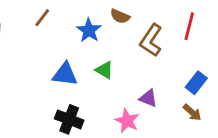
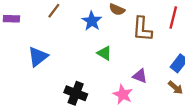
brown L-shape: (151, 40) -> (142, 29), turned -30
blue triangle: (65, 74) -> (38, 57), moved, turned -45

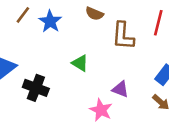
blue star: (92, 21) -> (50, 21), moved
black cross: (76, 93) -> (36, 88), moved

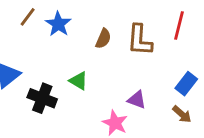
brown semicircle: (94, 14) -> (103, 39), moved, turned -90
green triangle: (80, 63) -> (79, 81), moved

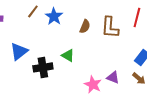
black cross: (42, 98) -> (43, 67), turned -30
purple triangle: (137, 100) -> (113, 77), moved

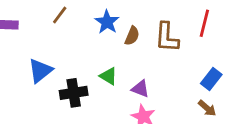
blue star: (54, 16) -> (107, 22), moved
purple triangle: (113, 77) -> (140, 89), moved

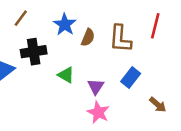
blue rectangle: (211, 79) -> (131, 78), moved
purple triangle: (140, 89) -> (96, 87), turned 42
black cross: (74, 93) -> (34, 52), moved

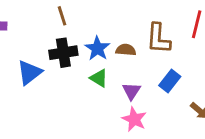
brown line: (21, 18) -> (62, 16), moved, turned -54
blue star: (65, 25) -> (97, 48), moved
brown semicircle: (88, 37) -> (126, 50), moved, turned -108

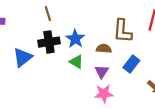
brown semicircle: (126, 50) -> (104, 49), moved
pink star: (134, 119) -> (104, 94), turned -30

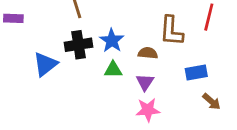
green triangle: (76, 62) -> (113, 70), turned -32
blue rectangle: (131, 64) -> (196, 72), moved, turned 42

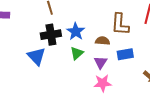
blue triangle: (45, 64) -> (36, 56), moved, turned -36
green triangle: (113, 70) -> (77, 53), turned -40
blue rectangle: (196, 72) -> (125, 54), moved

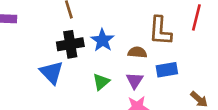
green triangle: (77, 53) -> (101, 82), moved

